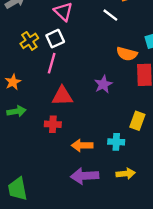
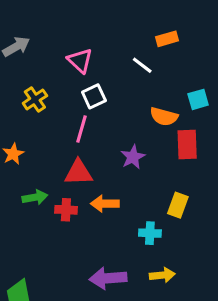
white square: (55, 39) -> (94, 96), moved
pink line: (52, 63) -> (82, 129), moved
green arrow: (16, 111) -> (35, 197), moved
orange arrow: (82, 145) -> (105, 204), moved

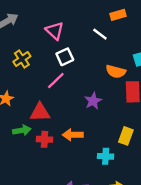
pink line: (82, 129) -> (56, 81), turned 30
red triangle: (78, 173) -> (40, 112), moved

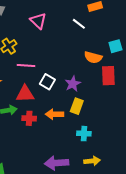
white square: (65, 57) -> (47, 82), moved, turned -35
pink line: (56, 81) -> (26, 65), moved, turned 48
yellow rectangle: (126, 136) -> (77, 106), moved

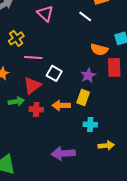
purple star: (73, 84) -> (88, 75), moved
red triangle: (25, 94) -> (32, 85), turned -36
yellow arrow: (92, 161) -> (106, 145), moved

